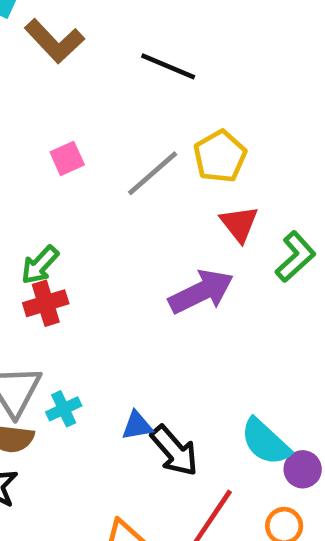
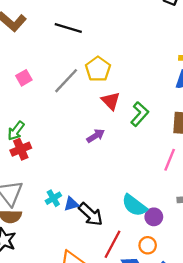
purple arrow: (201, 292) -> (96, 136), size x0.6
cyan cross: (64, 409) -> (53, 198), moved

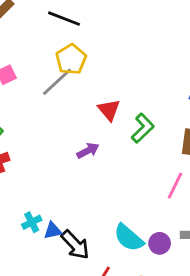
yellow pentagon: (98, 69) -> (71, 59), moved
purple circle: (154, 217) -> (160, 243), moved

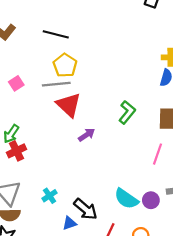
gray line: (57, 82) -> (56, 84), turned 44
red triangle: (109, 110) -> (69, 105), moved, size x1.4
blue triangle: (53, 231) -> (69, 223), moved

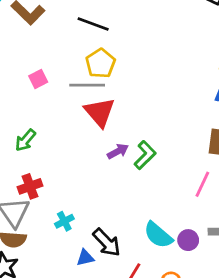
green L-shape: (127, 112) -> (145, 155), moved
red cross: (16, 151) -> (30, 186), moved

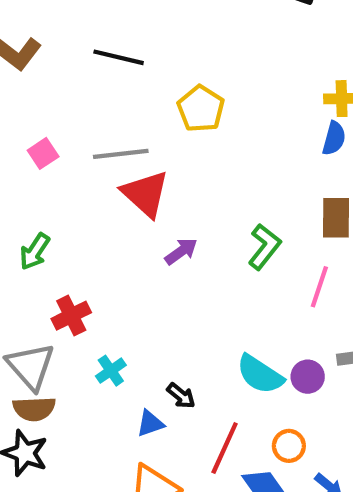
yellow pentagon: (100, 63) -> (201, 109), moved
green L-shape: (145, 155) -> (264, 247), moved
red cross: (30, 186) -> (71, 316), moved
black arrow: (107, 242) -> (181, 396), size x0.6

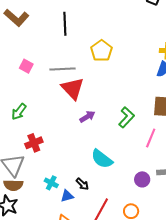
black line: (119, 57) -> (65, 24), turned 70
pink square: (43, 153) -> (26, 66), turned -32
cyan cross: (111, 371) -> (51, 183), moved, turned -32
cyan semicircle: (260, 374) -> (102, 159), moved

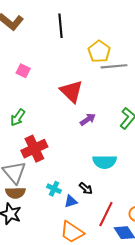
gray line: (62, 69) -> (114, 66), moved
red cross: (34, 143) -> (34, 149), size x1.4
cyan semicircle: (102, 159) -> (105, 162), turned -35

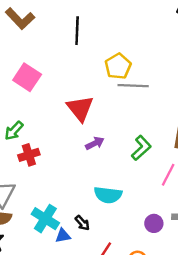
pink square: (23, 71) -> (27, 77), size x1.6
red cross: (34, 149) -> (29, 155), moved, size x0.7
cyan cross: (54, 189) -> (45, 219), size x1.6

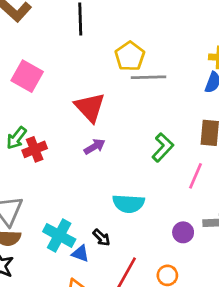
purple arrow: (95, 143) -> (95, 147), moved
red cross: (29, 155) -> (35, 149), moved
blue triangle: (63, 236) -> (80, 254), turned 35

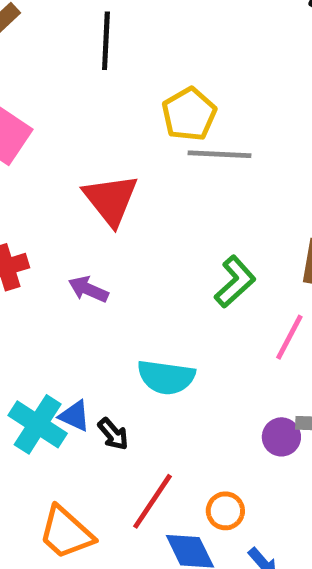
purple arrow: (95, 147) -> (88, 289), moved, turned -130
purple circle: (183, 232) -> (281, 437), moved
blue triangle: (80, 254) -> (75, 416), moved

